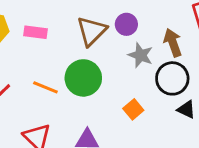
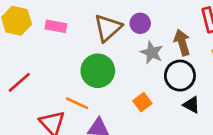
orange line: (45, 87) -> (77, 103), moved

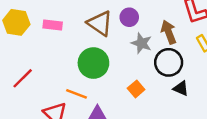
brown triangle: (108, 28) -> (100, 23), turned -40

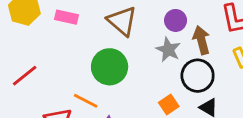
purple circle: (129, 17) -> (176, 20), moved
orange square: (136, 89) -> (169, 104), moved

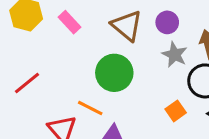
pink rectangle: (66, 17) -> (69, 22), turned 35
purple circle: (176, 20) -> (167, 22), moved

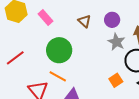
brown triangle: (127, 26) -> (84, 21), size x0.6
green circle: (114, 73) -> (59, 50), moved

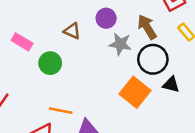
green circle: (59, 50) -> (50, 63), moved, size x0.7
orange square: (116, 80) -> (135, 92), size x1.6

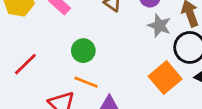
green circle: (50, 63) -> (83, 51), moved

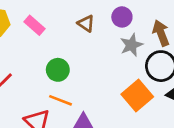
gray star: (159, 26) -> (131, 45), turned 30

